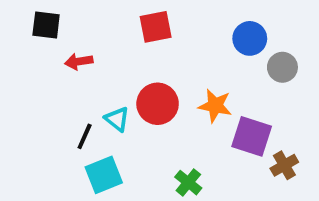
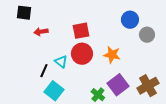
red square: (156, 27) -> (81, 31), moved
purple square: (252, 136) -> (118, 85), moved, turned 35
brown cross: (284, 165) -> (148, 86), size x1.5
cyan square: (104, 175) -> (54, 91), turned -30

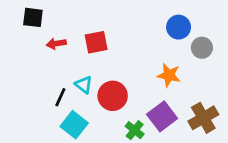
red square: (81, 31) -> (96, 42), moved
red circle: (82, 54) -> (113, 96), moved
orange star: (112, 55) -> (169, 75), moved

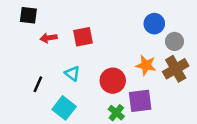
red circle: (113, 96) -> (113, 81), moved
black line: (60, 97) -> (38, 84), moved
purple square: (162, 116) -> (140, 101), turned 30
brown cross: (203, 118) -> (176, 69), moved

